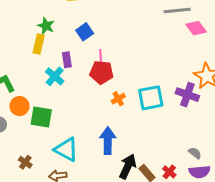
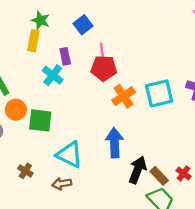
orange cross: (118, 99) -> (124, 96), size x1.5

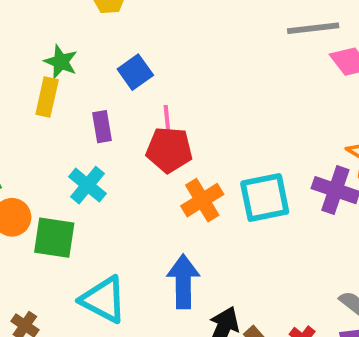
cyan cross: (53, 75) -> (87, 185), moved

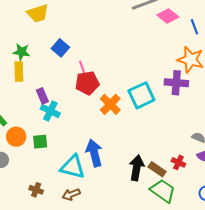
purple rectangle: (102, 127) -> (42, 96), moved
green square: (54, 238) -> (40, 142), size x0.7
blue arrow: (183, 281) -> (94, 153), moved

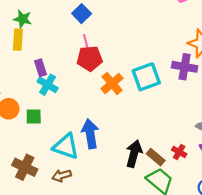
blue square: (60, 48) -> (82, 14), moved
brown cross: (36, 190) -> (25, 167), size x1.6

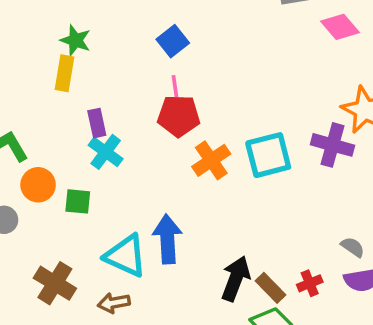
red cross: (179, 152) -> (310, 283), turned 32

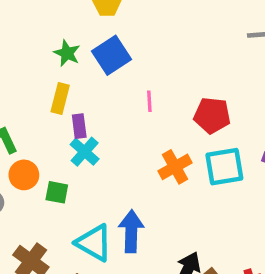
blue square: (173, 41) -> (112, 55), moved, size x1.4
yellow rectangle: (65, 73) -> (60, 99), moved
red pentagon: (179, 116) -> (212, 115), moved

